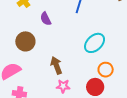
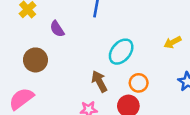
brown arrow: (56, 65) -> (99, 81), moved

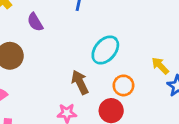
yellow arrow: (173, 42) -> (160, 66), moved, turned 70

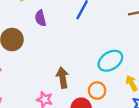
cyan ellipse: (105, 50) -> (110, 61), moved

